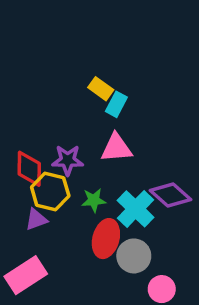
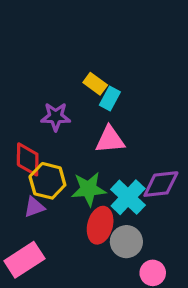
purple star: (68, 160) -> (56, 117), moved
purple diamond: (170, 195) -> (161, 184), turned -48
green star: (94, 200) -> (89, 189), size x1.5

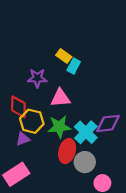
pink triangle: (110, 140) -> (60, 98), moved

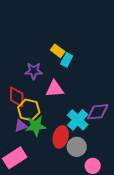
green star: (59, 127) -> (36, 126), moved

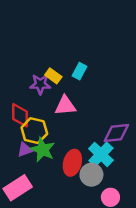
yellow rectangle: (58, 51) -> (53, 76), moved
cyan cross: (78, 120) -> (101, 154), moved
green star: (36, 126) -> (43, 150), turned 30

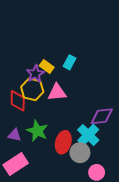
purple star: (40, 84) -> (35, 74), turned -30
yellow hexagon: (34, 131) -> (32, 89), moved
purple triangle: (25, 150) -> (15, 135), moved, turned 32

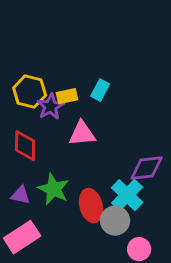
yellow rectangle: (47, 66) -> (67, 96), turned -48
yellow hexagon: (32, 89) -> (30, 92), moved
red ellipse: (63, 142) -> (91, 206), turned -30

